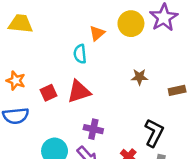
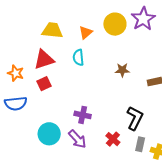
yellow trapezoid: (21, 24) -> (52, 30), moved
cyan semicircle: (80, 54) -> (78, 57), moved
red triangle: (79, 92) -> (44, 60), moved

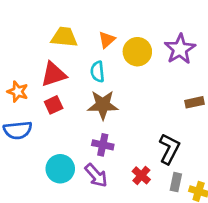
purple star: (143, 19) -> (180, 49), moved
yellow circle: (115, 24) -> (137, 52), moved
brown star: (122, 70) -> (103, 105), moved, size x1.6

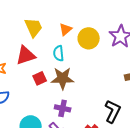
yellow trapezoid: (64, 37) -> (34, 27), turned 60
red square: (54, 105) -> (40, 78), moved

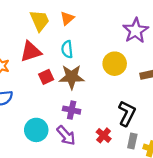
orange triangle: (66, 29) -> (67, 18), moved
yellow circle: (89, 38) -> (115, 64), moved

